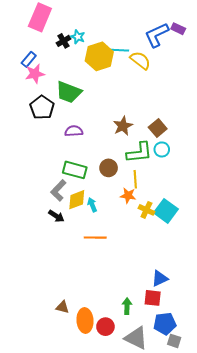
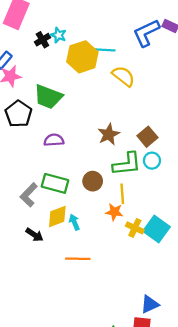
yellow semicircle: (140, 60) -> (123, 76), moved
gray L-shape: (58, 190) -> (29, 195), moved

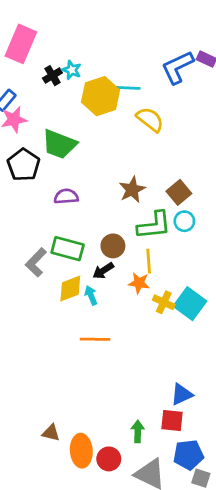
black arrow: (34, 235) -> (103, 271), moved, turned 114

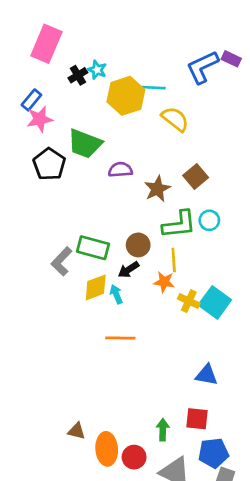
brown square: (179, 192) -> (196, 177), moved
purple semicircle: (66, 196) -> (120, 170), moved
blue triangle: (182, 394) -> (207, 375), moved, turned 35

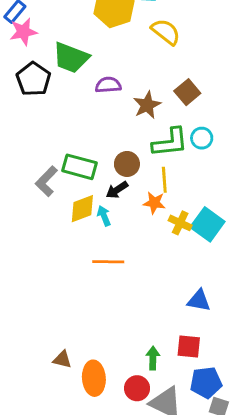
red circle: (134, 457) -> (137, 388), moved

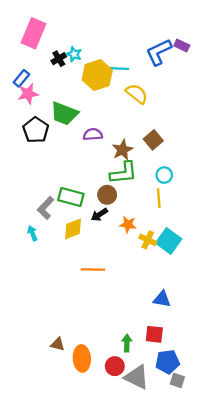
green L-shape: (170, 142) -> (124, 173), moved
yellow line: (164, 180) -> (159, 198), moved
cyan arrow: (104, 216) -> (32, 233), moved

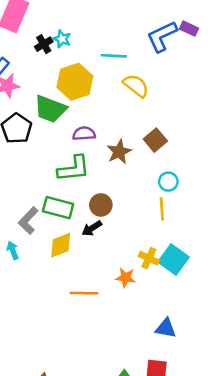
yellow hexagon: (97, 75) -> (75, 82), moved
green L-shape: (124, 173) -> (74, 169), moved
orange star: (128, 224) -> (126, 278), moved

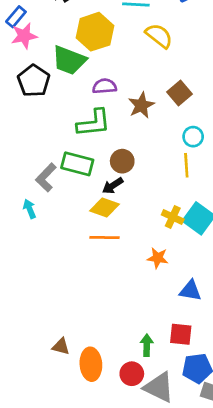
yellow diamond: (61, 245) -> (105, 207), moved, turned 40
orange star: (126, 278) -> (158, 258), moved
orange line: (84, 293) -> (105, 237), moved

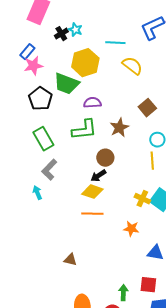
brown star: (141, 105) -> (119, 128), moved
green rectangle: (77, 164) -> (43, 139), moved, turned 45
brown triangle: (61, 346) -> (70, 260), moved

